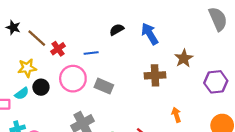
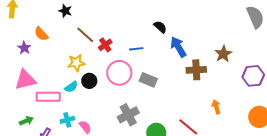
black star: (13, 27) -> (65, 11), moved
black semicircle: (117, 30) -> (160, 27), turned 72
blue arrow: (150, 34) -> (178, 47), moved

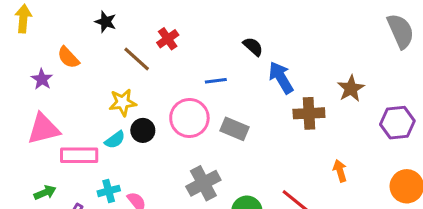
red cross: (105, 45) -> (168, 39), moved

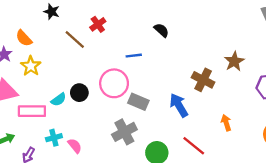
blue arrow: (281, 78) -> (179, 105), moved
yellow star: (123, 102) -> (31, 66), moved, turned -30
brown cross: (309, 113) -> (203, 80), turned 30
gray rectangle: (234, 129) -> (138, 102), moved

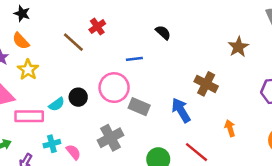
black star: (52, 12) -> (22, 13), moved
brown star: (234, 61) -> (238, 47), moved
gray cross: (124, 132) -> (110, 138), moved

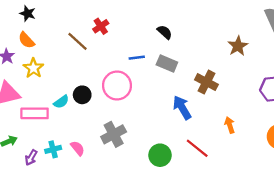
gray rectangle: (139, 107) -> (167, 63), moved
cyan cross: (52, 144) -> (53, 149), moved

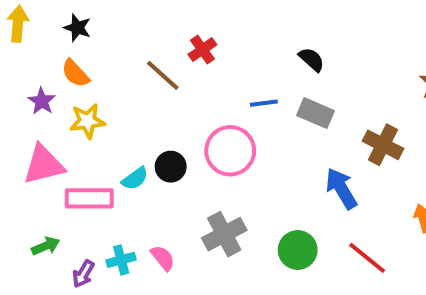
yellow star: (33, 68) -> (87, 121), turned 30
green circle: (160, 155) -> (298, 250), moved

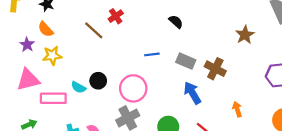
blue line: (264, 103) -> (152, 54), moved
gray rectangle: (316, 113) -> (186, 61), moved
pink circle: (230, 151) -> (133, 88), moved
cyan semicircle: (135, 179) -> (78, 87), turned 64

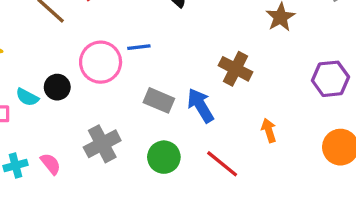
gray rectangle: (186, 61) -> (159, 100), moved
pink circle: (133, 88) -> (101, 62), moved

